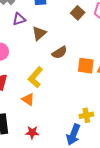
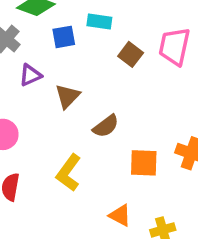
orange square: (86, 66) -> (144, 163), moved
orange triangle: (28, 99) -> (120, 215), moved

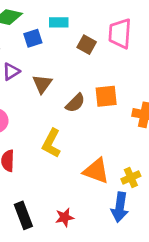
orange square: (144, 163) -> (106, 96), moved
orange triangle: (120, 215) -> (96, 171), size x1.5

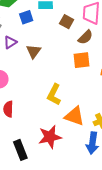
brown semicircle: (75, 103) -> (85, 37), moved
yellow L-shape: (51, 143) -> (54, 94), moved
red star: (65, 217) -> (50, 137), moved, size x1.6

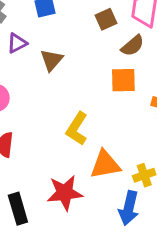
brown square: (67, 22) -> (106, 19), turned 32
orange triangle: (74, 116) -> (105, 164), turned -35

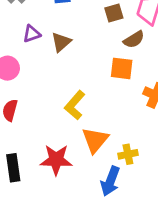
purple triangle: (17, 43) -> (32, 34), moved
orange triangle: (105, 164) -> (95, 140), turned -48

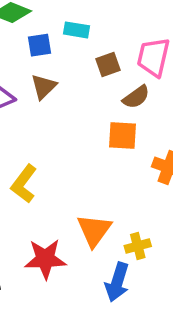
brown triangle: (61, 42) -> (44, 87), moved
yellow L-shape: (75, 105) -> (24, 184), moved

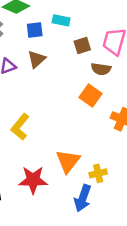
brown semicircle: (136, 97) -> (101, 69), turned 42
orange square: (123, 135) -> (90, 96), turned 30

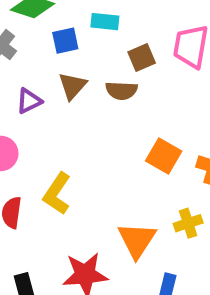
brown semicircle: (101, 69) -> (121, 91), moved
orange square: (90, 96) -> (164, 156), moved
yellow cross: (98, 173) -> (188, 223), moved

